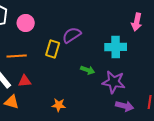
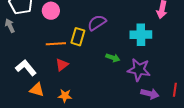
orange line: (17, 56) -> (56, 44), moved
red triangle: (25, 81) -> (62, 65), moved, turned -32
orange star: (59, 105) -> (65, 96), moved

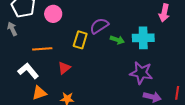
orange line: (56, 44) -> (42, 49), moved
green arrow: (113, 58) -> (117, 40), moved
orange triangle: (37, 90) -> (39, 93), turned -35

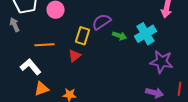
cyan cross: (143, 38) -> (146, 34), turned -30
red triangle: (64, 68) -> (74, 56), moved
purple star: (141, 73) -> (162, 62), moved

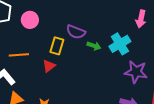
purple semicircle: (102, 22) -> (76, 32), turned -126

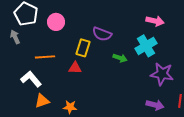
pink arrow: (141, 19) -> (155, 21), moved, turned -90
green arrow: (94, 46) -> (120, 58), moved
red triangle: (49, 66) -> (75, 68), turned 40

